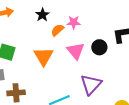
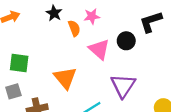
orange semicircle: (57, 30) -> (74, 28), turned 120
orange triangle: (44, 56) -> (65, 78), moved

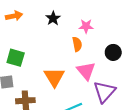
orange semicircle: (74, 28) -> (77, 44), moved
pink triangle: (99, 49) -> (86, 71), moved

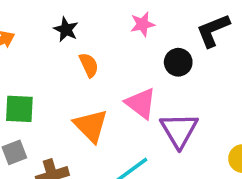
pink star: (86, 26) -> (143, 24), moved
orange semicircle: (77, 44) -> (89, 65), moved

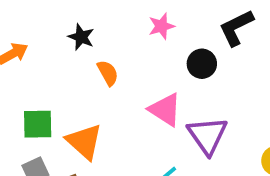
orange triangle: (91, 126) -> (84, 142), moved

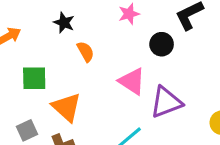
green square: (38, 124) -> (34, 78), moved
purple triangle: (207, 135) -> (166, 102), turned 44

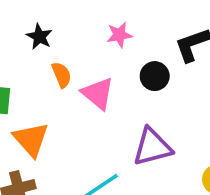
pink triangle: (132, 81) -> (98, 94), moved

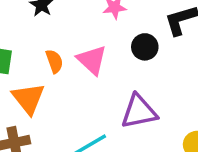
orange semicircle: (62, 75) -> (54, 61), moved

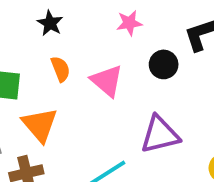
orange semicircle: (54, 61) -> (60, 69), moved

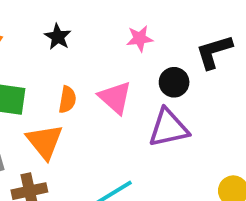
orange semicircle: (60, 69) -> (67, 100), moved, turned 30
purple triangle: (160, 135) -> (168, 128), moved

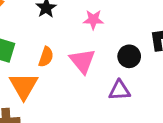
pink star: (140, 38) -> (93, 20), moved
purple triangle: (168, 128) -> (119, 90), size x0.7

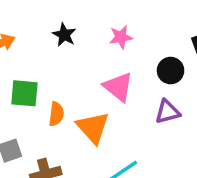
orange semicircle: (46, 57) -> (56, 114), moved
orange triangle: (24, 86) -> (93, 128), moved

